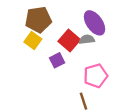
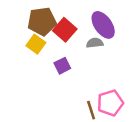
red square: (69, 41) -> (65, 30), moved
pink pentagon: (96, 76) -> (110, 103), moved

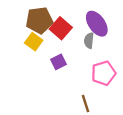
gray semicircle: (95, 43) -> (89, 41), turned -77
pink pentagon: (110, 103) -> (104, 73), moved

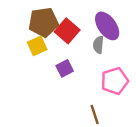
yellow square: (34, 42) -> (37, 46), turned 30

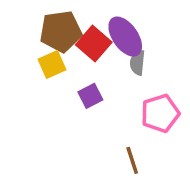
purple ellipse: (107, 26) -> (125, 37), moved

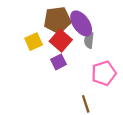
brown pentagon: (61, 31) -> (57, 20), moved
red square: (94, 44) -> (61, 40), moved

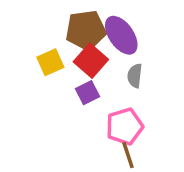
gray semicircle: (89, 40) -> (135, 76), moved
pink pentagon: (104, 73) -> (125, 126), moved

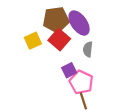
purple square: (87, 93) -> (69, 70), moved
pink pentagon: (125, 126) -> (81, 82), turned -30

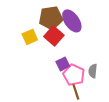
gray semicircle: (88, 49) -> (93, 71), moved

